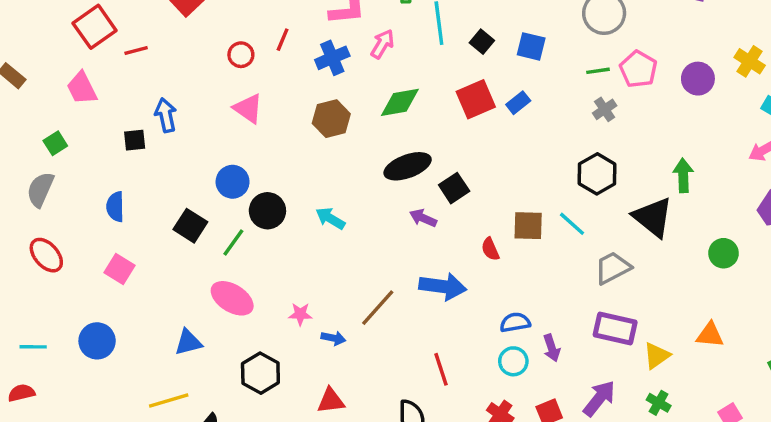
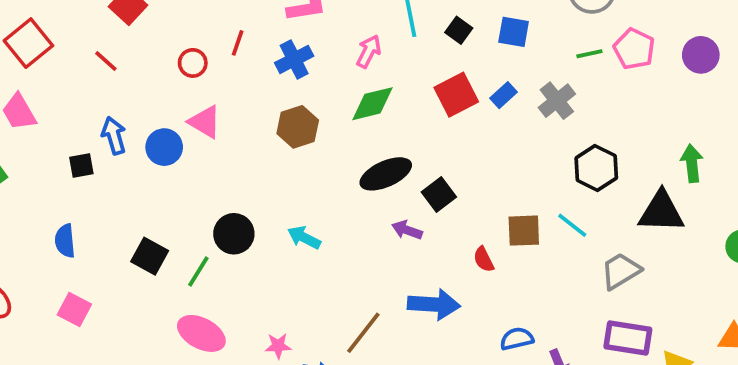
pink arrow: (382, 44) -> (369, 51), moved
red line: (136, 51) -> (106, 61), moved, turned 60
gray cross: (605, 109) -> (557, 101), moved, size x1.4
blue circle: (233, 182) -> (164, 147), moved
black triangle: (653, 217) -> (661, 212), turned -33

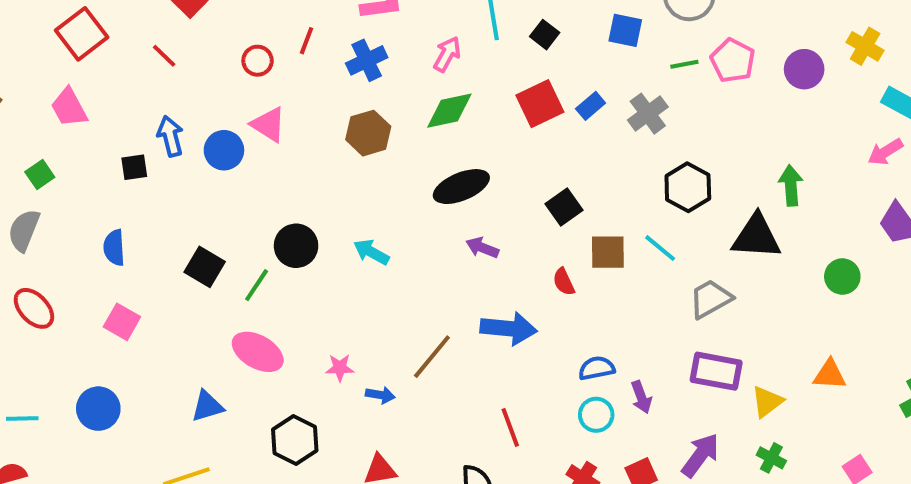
blue square: (514, 32) -> (625, 30), moved
black square: (439, 195) -> (564, 207), moved

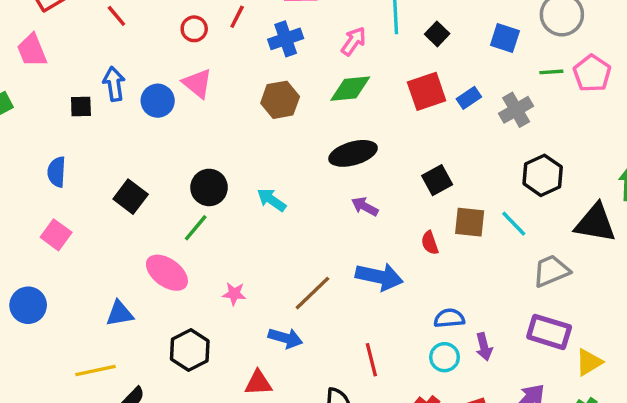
green line: (257, 285) -> (196, 228), moved
blue arrow: (380, 395) -> (285, 338), moved, size x1.4

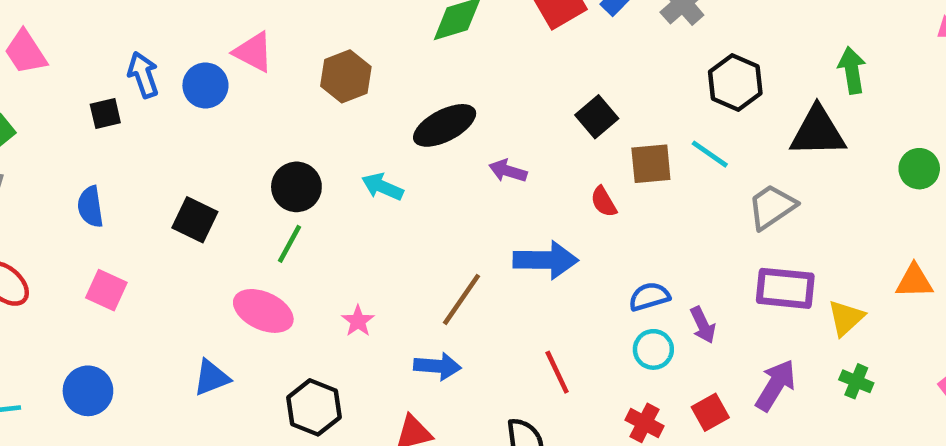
brown hexagon: (280, 100) -> (346, 76), moved
black ellipse: (353, 153) -> (445, 125), moved
pink star: (234, 294) -> (358, 321), turned -30

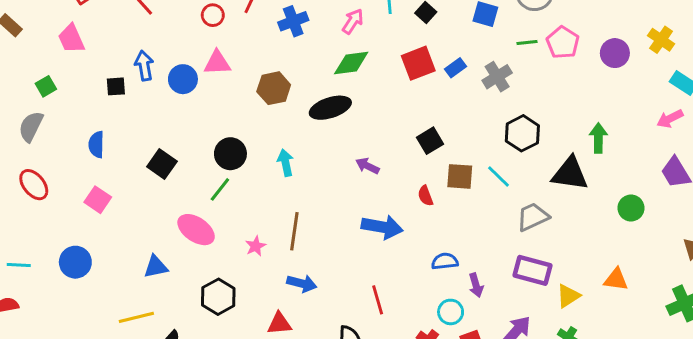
pink triangle: (253, 52) -> (217, 63), turned -40
black ellipse: (445, 125) -> (330, 108), moved
cyan arrow: (383, 187) -> (286, 163), turned 45
brown line: (461, 299) -> (294, 231), moved, turned -36
cyan circle: (653, 349) -> (451, 312), moved

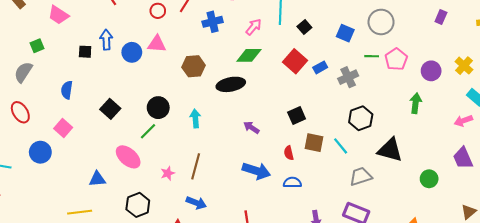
pink trapezoid: (71, 39) -> (58, 15), turned -40
red square: (418, 63) -> (295, 61), turned -35
green arrow: (598, 138) -> (416, 103), moved
blue semicircle: (445, 261) -> (292, 183), moved
blue circle: (75, 262) -> (40, 152), moved

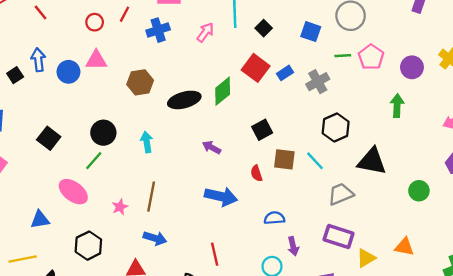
black square: (85, 52) -> (15, 75), turned -32
green diamond: (249, 55) -> (223, 91), moved, turned -35
blue semicircle: (292, 183) -> (274, 218), moved

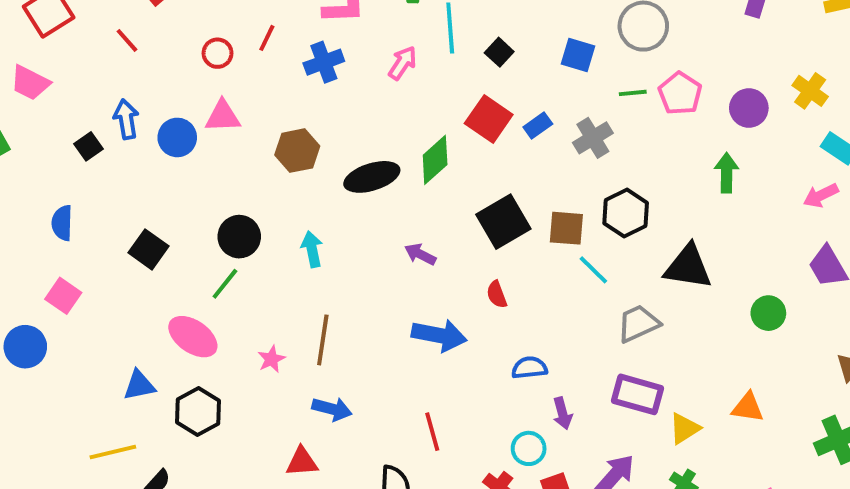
black square: (262, 130) -> (503, 222), size x1.5
brown square: (284, 159) -> (566, 228), moved
black hexagon: (88, 246) -> (198, 412), moved

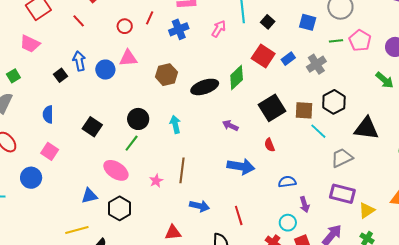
green arrow: (726, 173) -> (385, 80), turned 132
blue arrow: (332, 409) -> (200, 206), moved

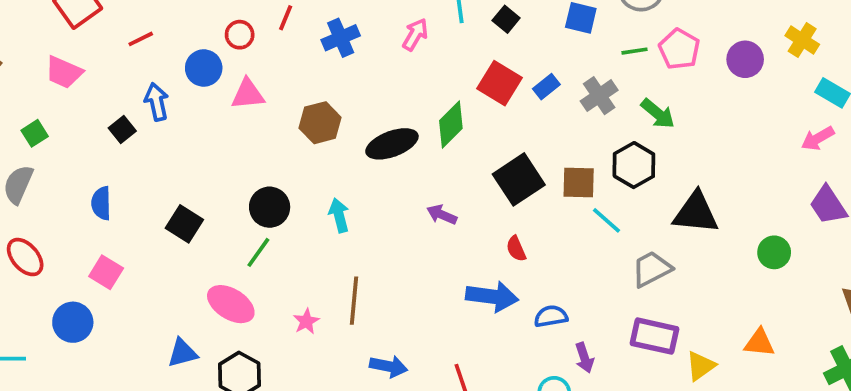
red line: (79, 21) -> (141, 39), moved, turned -72
blue circle: (105, 70) -> (204, 68), moved
green arrow: (385, 80) -> (658, 114), moved
blue arrow: (241, 166) -> (492, 296), moved

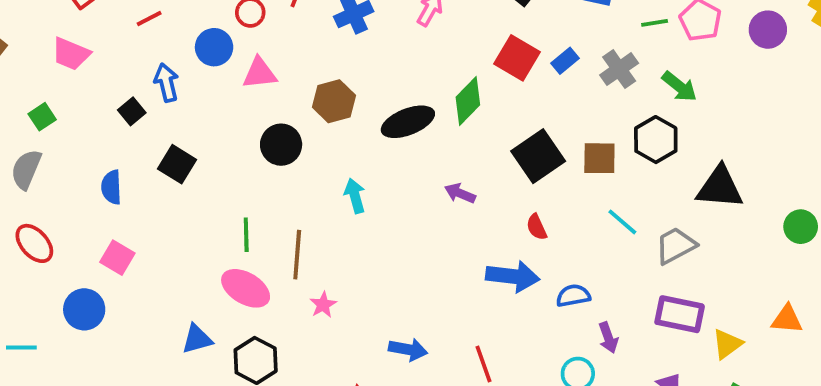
black circle: (270, 207) -> (281, 145), moved
cyan line: (606, 220) -> (622, 222), moved
black square: (184, 224) -> (177, 164), moved
green line: (258, 252) -> (246, 235), moved, turned -36
brown line: (354, 301) -> (297, 255), moved

